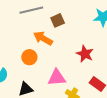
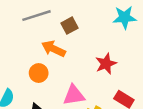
red star: (85, 54) -> (106, 64), turned 30

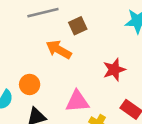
orange circle: (39, 73) -> (30, 84), moved

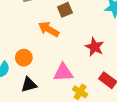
red star: (114, 70) -> (94, 47), turned -30

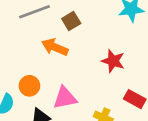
pink triangle: (63, 73) -> (65, 98), moved

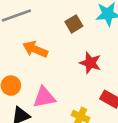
brown square: (71, 21) -> (74, 24), moved

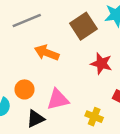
brown square: (74, 24) -> (83, 26), size x1.5

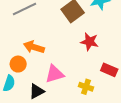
orange arrow: (47, 53) -> (34, 47), moved
orange circle: (24, 89) -> (18, 64), moved

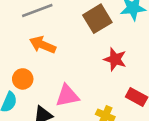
orange arrow: (34, 47) -> (43, 45), moved

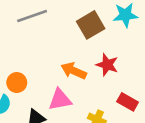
orange arrow: (43, 45) -> (74, 71), moved

